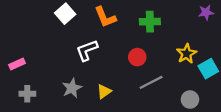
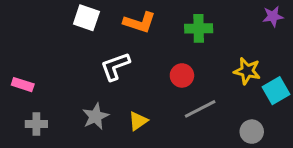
white square: (65, 14) -> (86, 18), turned -30
orange L-shape: (105, 17) -> (139, 22), turned -50
yellow star: (187, 54) -> (247, 71), turned -30
pink rectangle: (17, 64) -> (23, 85), turned 42

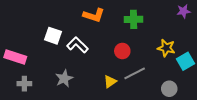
white square: (86, 18) -> (53, 36), moved
white L-shape: (115, 66) -> (77, 45), turned 65
pink rectangle: (23, 85) -> (15, 57), size x1.5
yellow triangle: (138, 121) -> (110, 82), moved

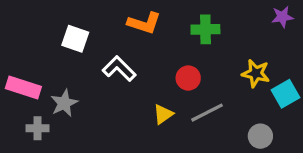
white square: (53, 36) -> (75, 39), moved
gray star: (64, 79) -> (64, 103), moved
yellow triangle: (110, 82) -> (163, 114), moved

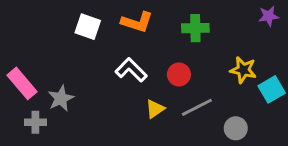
white square: (75, 39) -> (88, 27), moved
white L-shape: (119, 69) -> (131, 70), moved
pink rectangle: (23, 87) -> (22, 83), turned 32
gray circle: (260, 136) -> (236, 128), moved

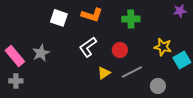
white L-shape: (131, 70) -> (88, 47), turned -80
gray star: (61, 98) -> (41, 53), moved
gray cross: (35, 122) -> (16, 81), moved

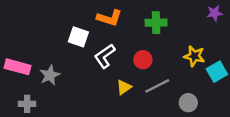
white square: (59, 18) -> (78, 37), moved
gray star: (41, 53) -> (50, 75), moved
pink rectangle: (15, 56) -> (18, 67), turned -35
gray cross: (16, 81) -> (27, 104), moved

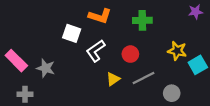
pink rectangle: (18, 67) -> (16, 61), turned 30
gray star: (50, 75) -> (46, 68), turned -30

